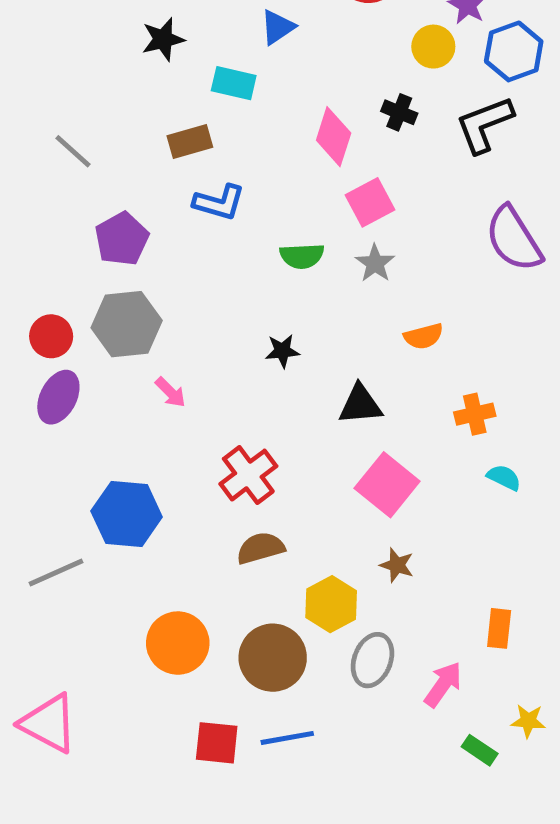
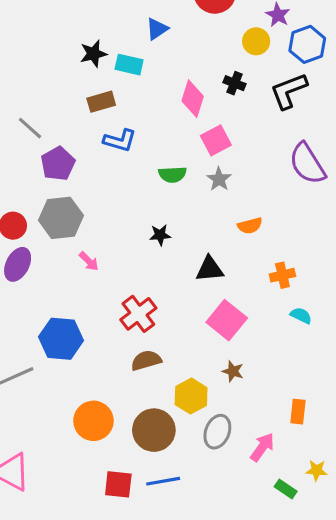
black star: (163, 39) -> (93, 54), moved
gray line: (73, 151) -> (30, 128), moved

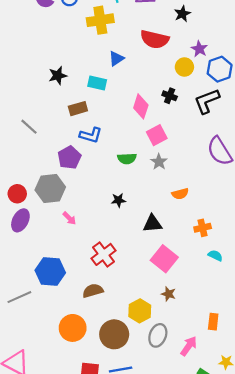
black star: (93, 54) -> (58, 76), moved
purple pentagon: (58, 164) -> (69, 158), moved
brown semicircle: (146, 360) -> (93, 291), moved

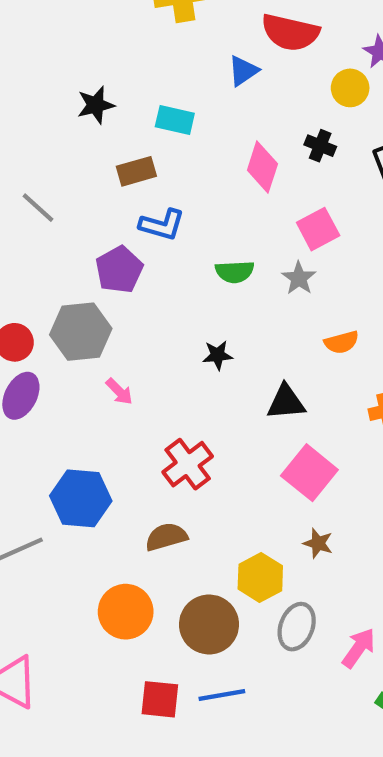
blue triangle: (116, 58) -> (243, 71), moved
pink square: (157, 135) -> (318, 229), moved

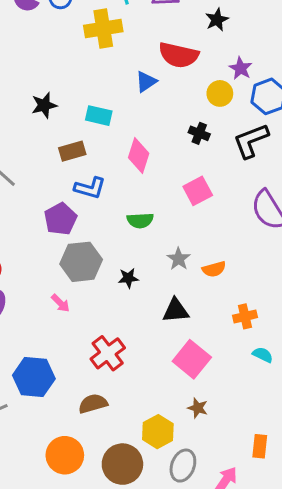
pink diamond: (262, 167) -> (139, 155), moved
gray star: (299, 278) -> (179, 259), moved
gray hexagon: (81, 332) -> (81, 262), moved

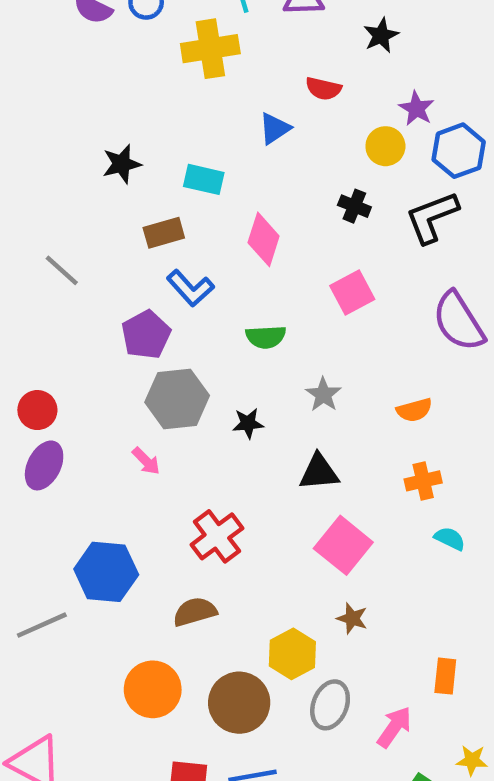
red semicircle: (179, 55) -> (323, 89), size x0.6
blue L-shape: (90, 188) -> (190, 288), turned 32
orange semicircle: (214, 269) -> (414, 410), moved

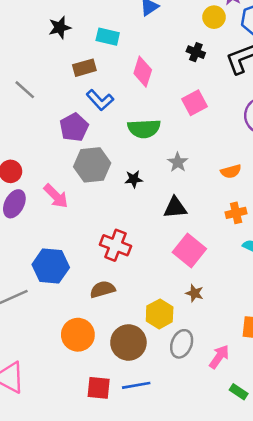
green semicircle: (266, 337) -> (144, 129), size x1.4
pink arrow: (146, 461) -> (56, 196), moved, size x1.5
red cross: (217, 536) -> (115, 245), turned -32

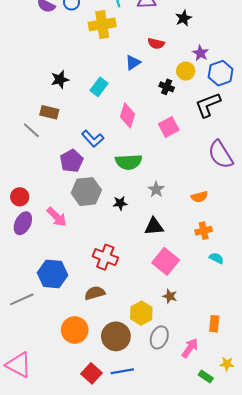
cyan rectangle: (108, 37) -> (99, 87), turned -66
black cross: (196, 52) -> (167, 87), moved
brown rectangle: (84, 68) -> (49, 112), moved, turned 30
pink square: (195, 103) -> (169, 127), moved
red square: (99, 388) -> (92, 373), turned 36

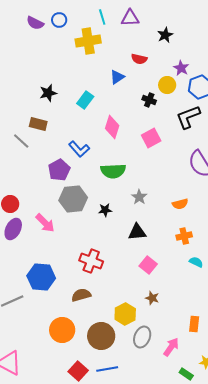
pink square: (166, 261) -> (148, 265), size x0.7

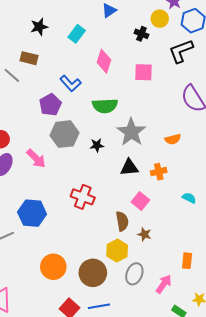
pink square: (151, 138) -> (143, 72), turned 30
gray star: (139, 197) -> (131, 132), size x1.8
orange cross: (184, 236) -> (159, 172), moved
brown semicircle: (81, 295) -> (122, 221), moved, turned 96

